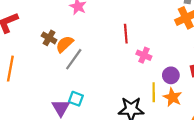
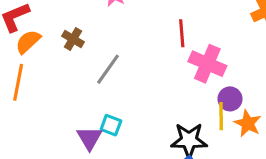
orange semicircle: (65, 44) -> (28, 42), moved
pink cross: (144, 55) -> (207, 64), size x1.6
purple circle: (171, 75) -> (230, 99), moved

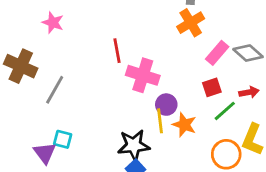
brown cross: (73, 39) -> (21, 66), size x1.6

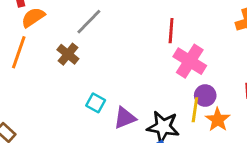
brown cross: (21, 66) -> (68, 54), moved, size x0.7
gray line: (55, 90) -> (89, 22), moved
purple triangle: (45, 153) -> (125, 118), moved, turned 30

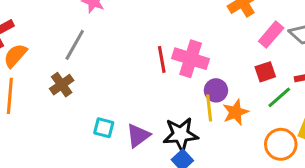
red line: (171, 31) -> (162, 59), moved
brown cross: (68, 54) -> (62, 85), turned 30
orange star: (218, 120) -> (236, 112), turned 30

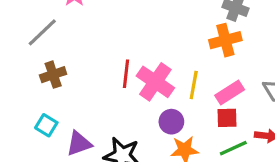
pink rectangle: (271, 35) -> (230, 93), moved
brown cross: (62, 85) -> (53, 75), moved
yellow line: (209, 108) -> (194, 85), moved

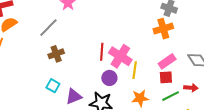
yellow line: (194, 85) -> (135, 70), moved
purple circle: (171, 122) -> (109, 78), moved

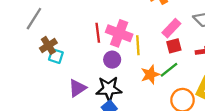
cyan square: (53, 86) -> (56, 56), moved
green line: (171, 96) -> (169, 70), moved

